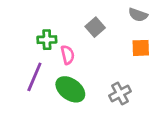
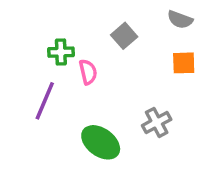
green ellipse: (70, 89) -> (101, 142), moved

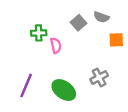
gray semicircle: (180, 20) -> (101, 17), moved
purple line: (45, 101) -> (26, 85), moved

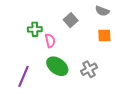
gray semicircle: (101, 17) -> (102, 11), moved
green ellipse: (64, 90) -> (57, 66), moved

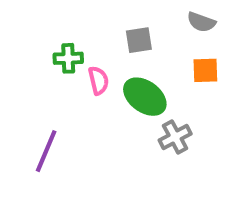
gray square: (71, 20) -> (139, 40), turned 32
green ellipse: (57, 66) -> (145, 97), moved

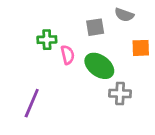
gray semicircle: (201, 22) -> (124, 15), moved
gray cross: (175, 137) -> (120, 93), turned 30

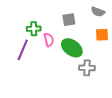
gray semicircle: (124, 15) -> (98, 12), moved
purple line: (32, 103) -> (23, 50), moved

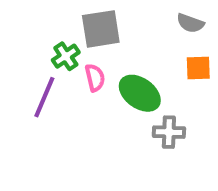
gray square: (69, 20) -> (101, 29), moved, size x1.5
green cross: (34, 29) -> (66, 56), turned -32

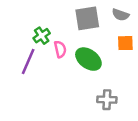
gray square: (101, 29) -> (87, 18), moved
gray cross: (169, 132) -> (107, 100), moved

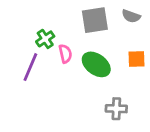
orange square: (125, 43) -> (136, 59), moved

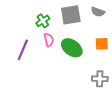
green cross: (45, 39) -> (43, 21), moved
gray cross: (116, 109) -> (100, 79), moved

